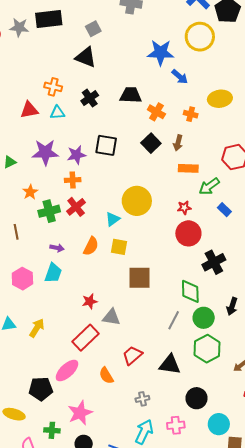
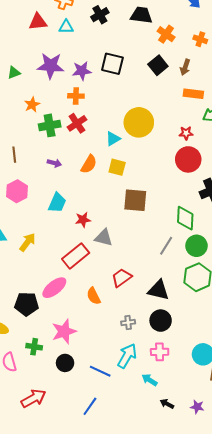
brown line: (16, 232) -> (14, 155), moved
cyan trapezoid: (53, 273) -> (57, 203), moved
black circle: (196, 398) -> (161, 321), moved

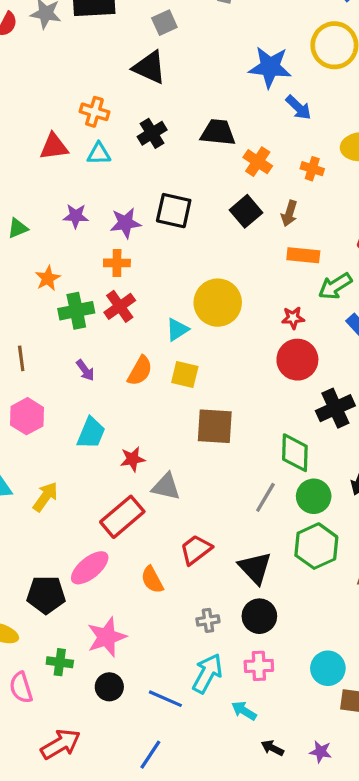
purple star: (51, 66) -> (76, 216), size x0.6
purple arrow: (54, 163) -> (85, 370), turned 40
black triangle: (159, 290) -> (255, 568), turned 35

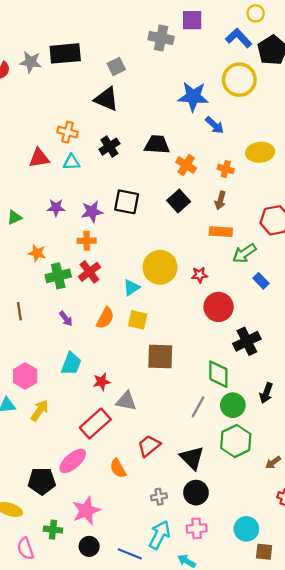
brown arrow: (289, 213) -> (220, 200), moved
orange star: (48, 278) -> (37, 253), turned -30
red star: (293, 318) -> (200, 275), moved
pink hexagon: (27, 416) -> (25, 376), moved

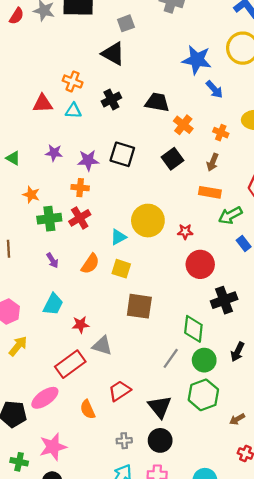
green triangle: (14, 217) -> (13, 158), turned 48

